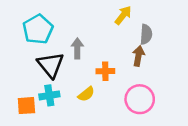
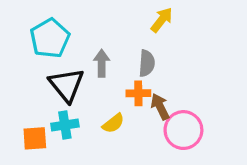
gray semicircle: (146, 34) -> (147, 63), moved
brown arrow: (138, 56) -> (160, 107), moved, turned -36

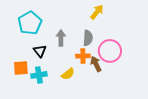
black triangle: (67, 85) -> (40, 51), size x0.6
pink circle: (183, 130) -> (110, 51), moved
orange square: (35, 138) -> (21, 68), moved

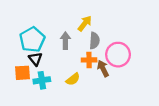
yellow arrow: (97, 12) -> (85, 23), moved
cyan pentagon: (30, 23) -> (32, 40), moved
black triangle: (40, 51) -> (35, 59), moved

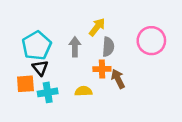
pink circle: (118, 55) -> (151, 41), moved
yellow semicircle: (73, 79) -> (83, 91), turned -144

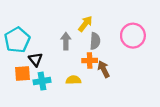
cyan pentagon: (37, 46) -> (17, 40), moved

